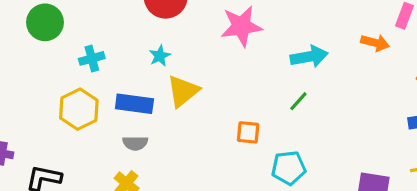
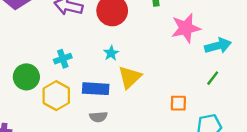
green circle: (45, 22) -> (26, 77), moved
pink star: (241, 26) -> (186, 28), moved

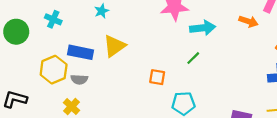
cyan star: (111, 53) -> (102, 11), moved
cyan cross: (63, 59) -> (53, 19), turned 35
yellow hexagon: (56, 96) -> (54, 70), moved

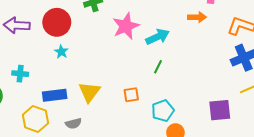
yellow triangle: (114, 46) -> (89, 92), moved
gray semicircle: (79, 79) -> (73, 123), moved

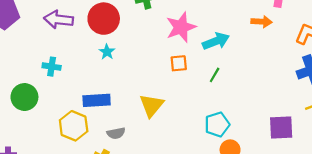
cyan cross: (20, 74) -> (52, 67), moved
yellow triangle: (89, 92) -> (152, 105), moved
orange square: (131, 95) -> (179, 63), moved

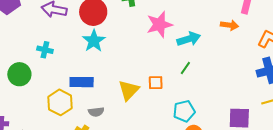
cyan star: (107, 52) -> (94, 41), size x1.6
orange square: (179, 63) -> (156, 83), moved

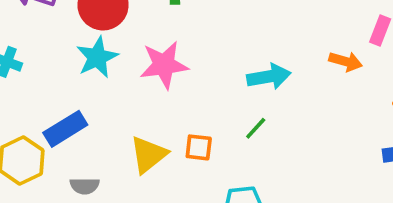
pink star: (159, 25) -> (164, 65), moved
blue rectangle: (82, 82) -> (65, 129), turned -40

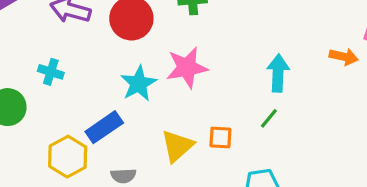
cyan star: (97, 57) -> (138, 84), moved
cyan arrow: (269, 77) -> (278, 73), turned -75

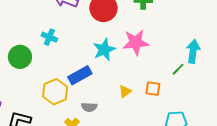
green line: (269, 118) -> (178, 69), moved
yellow triangle: (177, 146) -> (125, 91), size x0.6

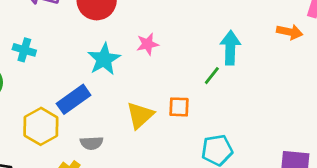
pink star: (136, 42) -> (148, 44), size x0.6
yellow triangle: (125, 91) -> (140, 115), size x1.5

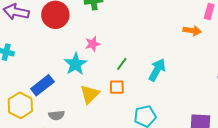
cyan arrow: (230, 48) -> (157, 70), moved, turned 30
cyan star: (104, 59) -> (76, 64), moved
green line: (212, 76) -> (122, 64), moved

